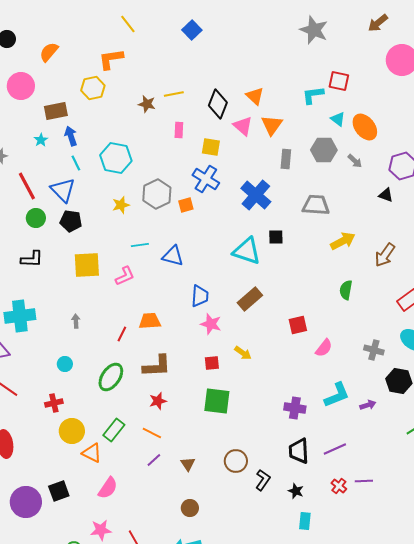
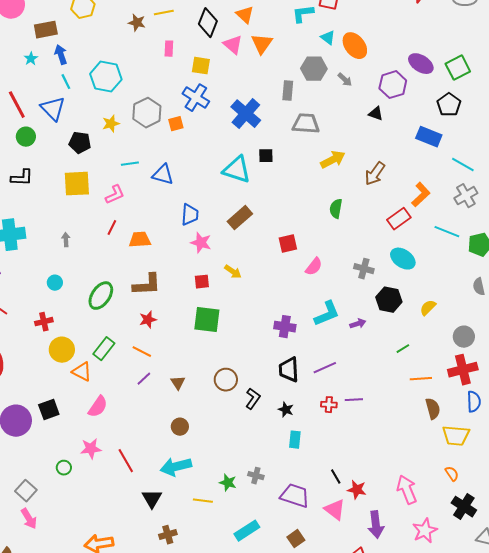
gray rectangle: (286, 159) -> (288, 91), moved
black pentagon: (71, 221) -> (80, 143), moved
red line: (122, 334) -> (112, 228), moved
red cross: (339, 486) -> (329, 405), turned -35

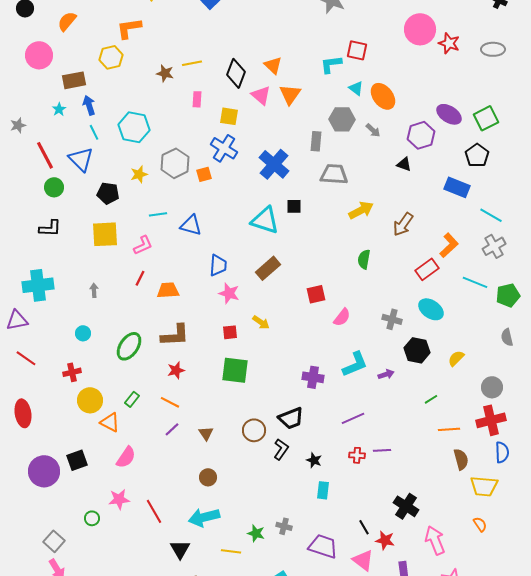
green rectangle: (104, 349) -> (132, 399), size x0.7
black trapezoid: (289, 370) -> (291, 418), moved, turned -108
black cross: (464, 507) -> (406, 506), moved

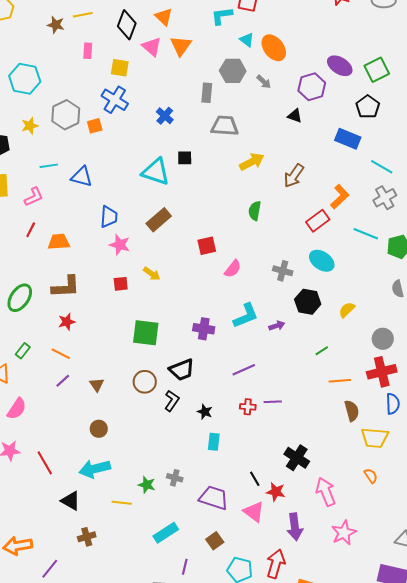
blue cross: (274, 164) -> (165, 116), size x0.6
green square: (235, 370) -> (146, 333), moved
black triangle: (180, 549) -> (71, 501), turned -30

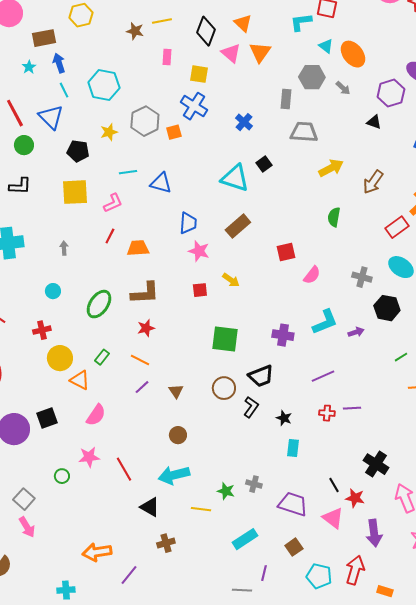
black square: (185, 158) -> (264, 164), turned -35

